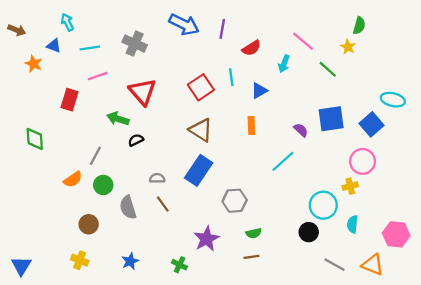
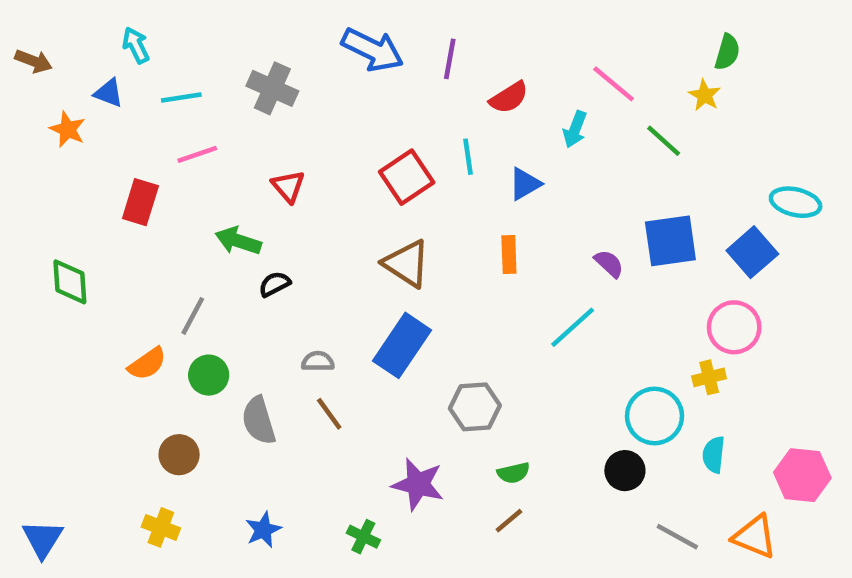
red triangle: (143, 92) -> (288, 186), size x0.6
purple star: (207, 239) -> (418, 484), turned -30
brown line: (251, 257) -> (509, 521), turned -32

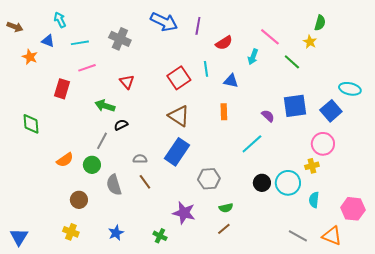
blue triangle: (525, 184) -> (231, 81), turned 42
gray line: (193, 316) -> (102, 141), moved
black circle: (625, 471) -> (262, 183), moved

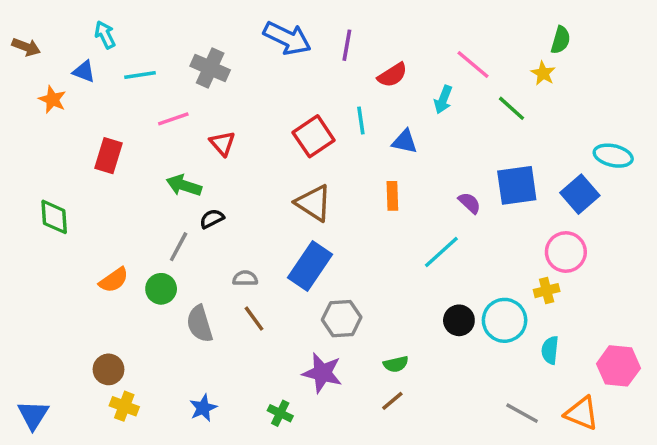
pink line: (87, 68) -> (173, 119), moved
gray hexagon: (209, 179) -> (342, 319), moved
brown circle: (79, 200) -> (108, 369), moved

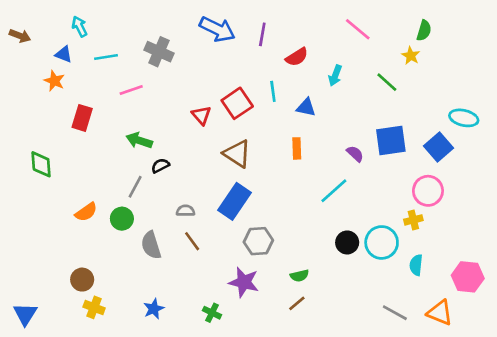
pink line: (473, 64) -> (358, 29), moved
orange star: (52, 100) -> (54, 81), moved
red triangle: (222, 143) -> (201, 115), moved

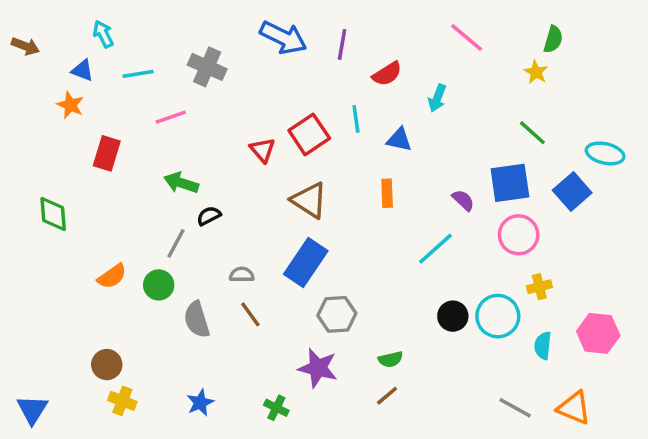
green line: (387, 82) -> (532, 133), moved
pink circle: (428, 191) -> (519, 235), moved
pink hexagon: (468, 277) -> (598, 333), moved

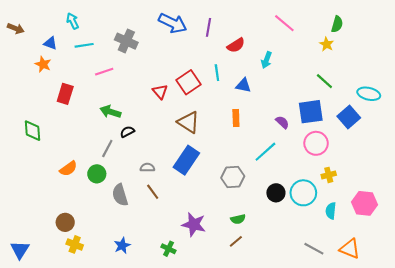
cyan arrow: (103, 34) -> (73, 21), moved
gray hexagon: (337, 314) -> (233, 177), moved

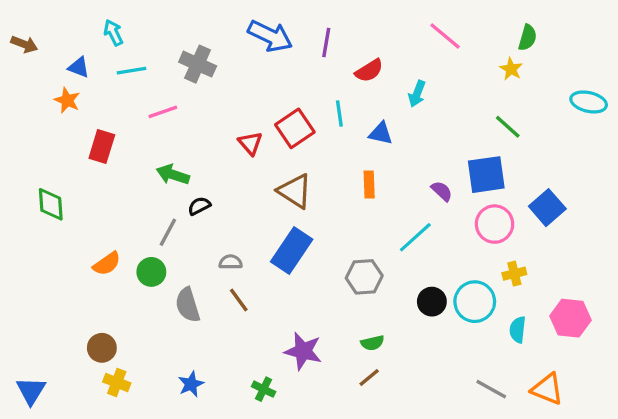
cyan ellipse: (369, 94) -> (589, 102), moved
blue square: (349, 117) -> (547, 208), moved

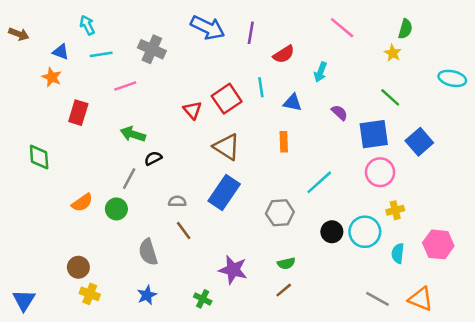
purple semicircle: (442, 191) -> (339, 113), moved
blue square: (547, 208) -> (419, 142), moved
gray semicircle: (188, 305) -> (148, 252), moved

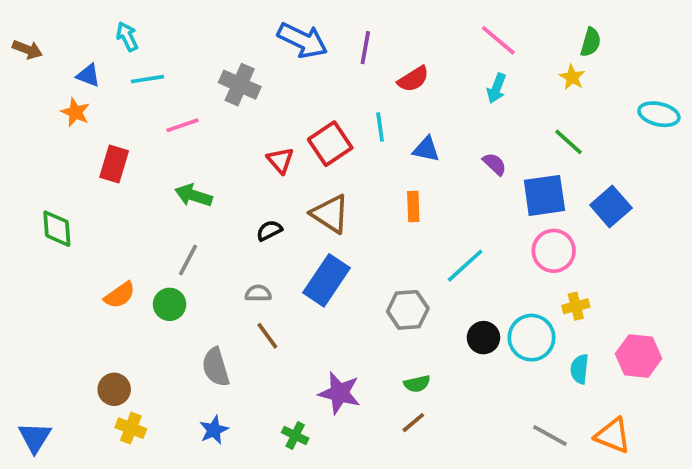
gray cross: (152, 49) -> (240, 85), moved
cyan arrow: (320, 72) -> (496, 88), moved
black semicircle: (153, 158) -> (269, 230), moved

